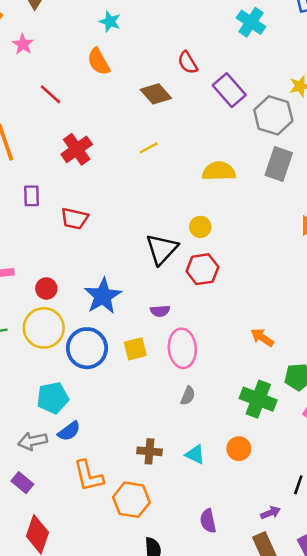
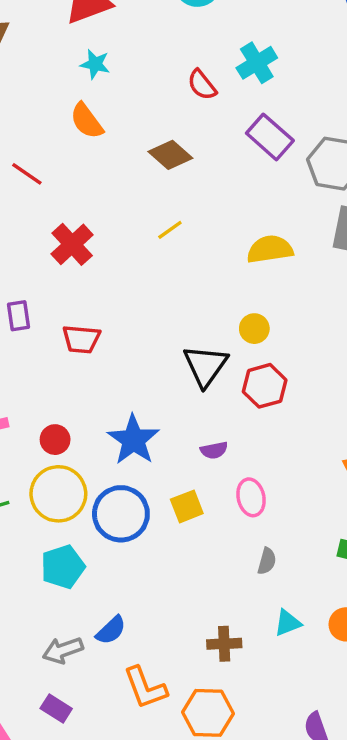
cyan cross: (251, 22) -> (257, 63), moved, turned 32
red semicircle: (188, 63) -> (202, 85), moved
pink ellipse: (182, 348) -> (251, 497), size x0.7
cyan pentagon: (53, 398) -> (63, 567), moved
cyan triangle: (195, 454) -> (288, 623), moved, turned -40

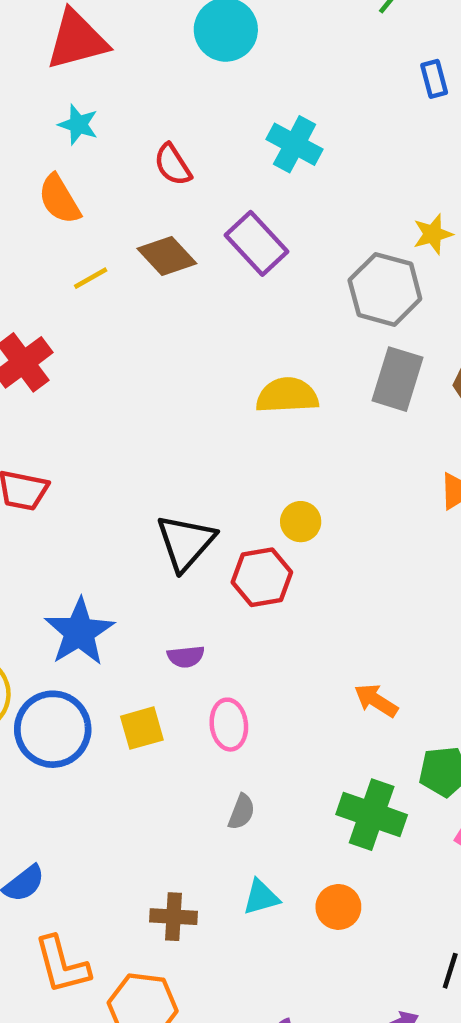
cyan cross: (257, 63) -> (295, 144), turned -36
red semicircle: (202, 85) -> (173, 165), moved
purple rectangle: (270, 137) -> (256, 243), moved
yellow line: (170, 230) -> (91, 278), moved
yellow circle: (254, 329) -> (301, 522), moved

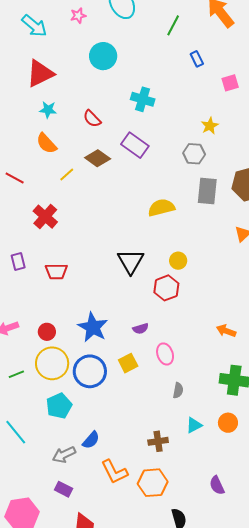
gray hexagon: (385, 289) -> (194, 154), size x0.7
black triangle: (186, 542) -> (131, 261), moved

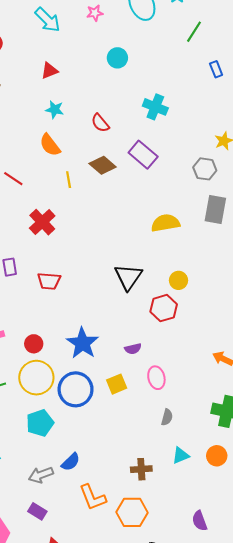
cyan circle: (103, 56) -> (117, 58), size x0.7
red triangle: (40, 73) -> (49, 71), size x0.6
yellow line: (67, 175) -> (69, 180), turned -63

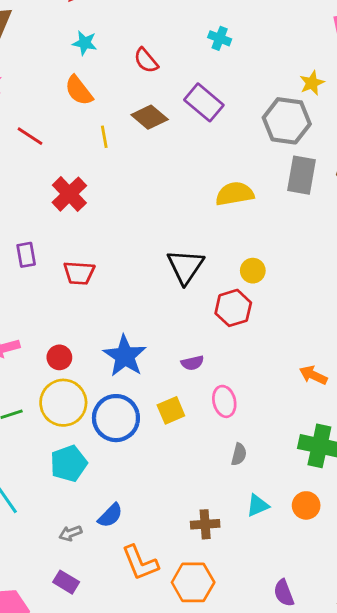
cyan cross: (155, 107) -> (220, 38), size x0.7
gray hexagon: (205, 169) -> (287, 121), size x1.5
gray arrow: (41, 475) -> (70, 533), size x0.7

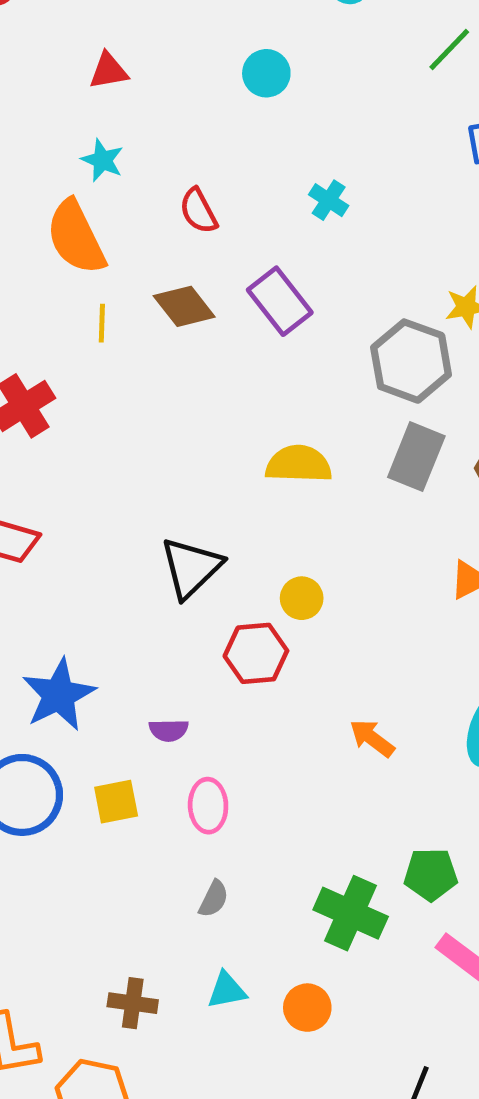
orange semicircle: (79, 91) -> (76, 237), size x1.4
orange arrow: (313, 375) -> (372, 738), moved

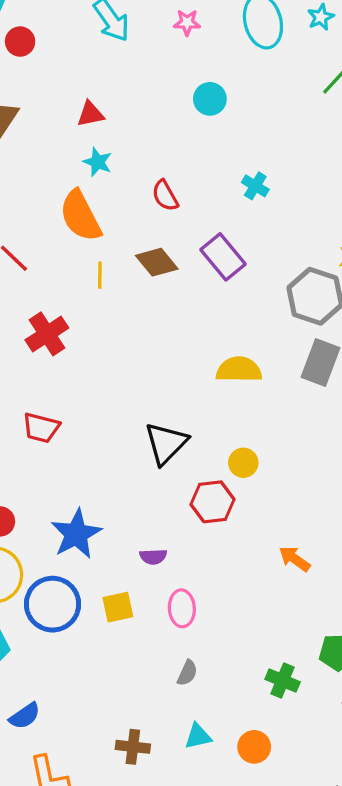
red triangle: (109, 71) -> (90, 114), moved
green cross: (351, 913) -> (283, 681), size x0.7

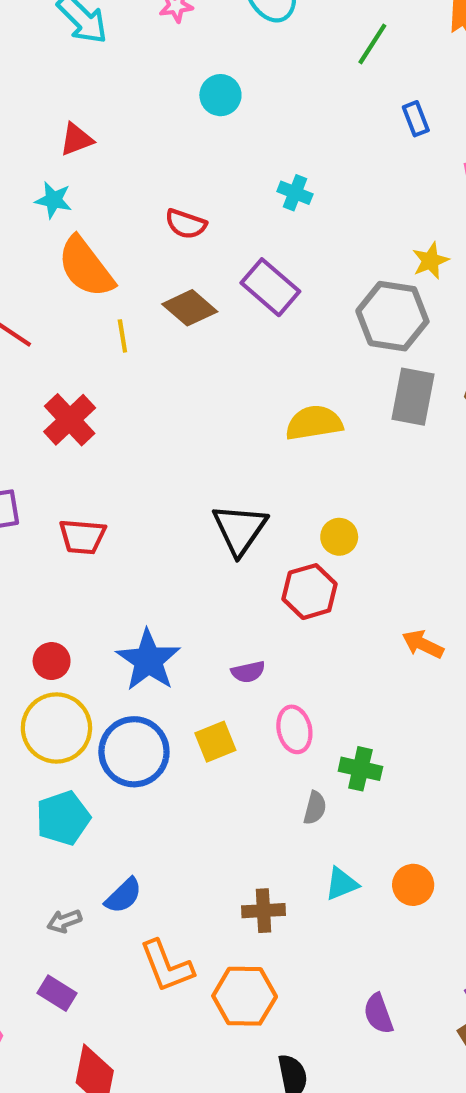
cyan star: (98, 162) -> (53, 200), moved
red semicircle: (165, 196) -> (186, 224), turned -32
green cross: (283, 681) -> (360, 769), moved

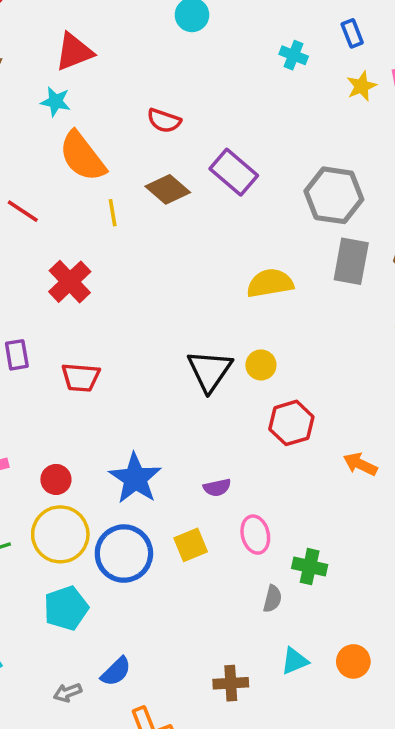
red triangle: (76, 139) -> (74, 52), size x1.4
cyan cross: (295, 193) -> (294, 55), moved
yellow star: (430, 261) -> (362, 86), moved
yellow circle: (339, 537) -> (261, 365), moved
red hexagon: (310, 592) -> (291, 423), moved

